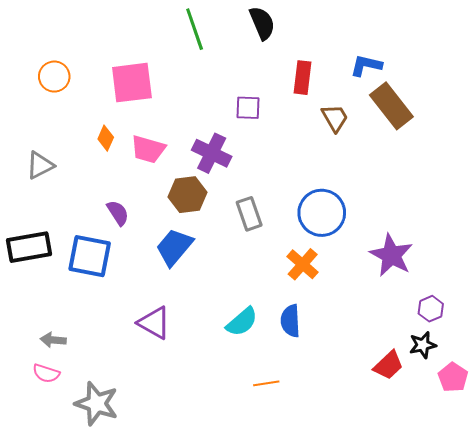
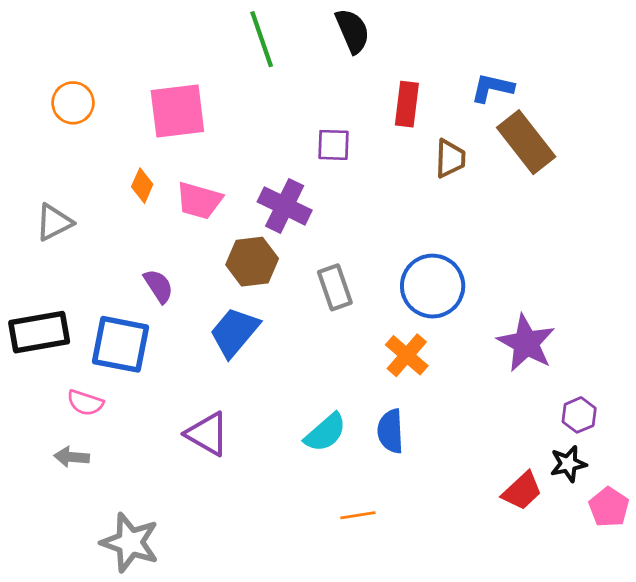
brown trapezoid: (335, 118) -> (450, 158), turned 32
pink semicircle: (46, 373) -> (85, 403), moved

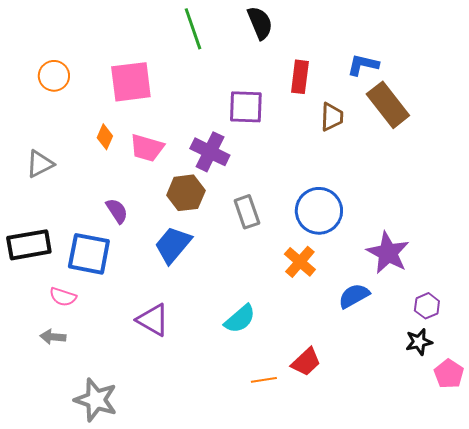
purple square: (334, 145) -> (246, 107), size x1.4
blue semicircle: (390, 431) -> (354, 296), moved, turned 64
red trapezoid: (522, 491) -> (306, 362), moved

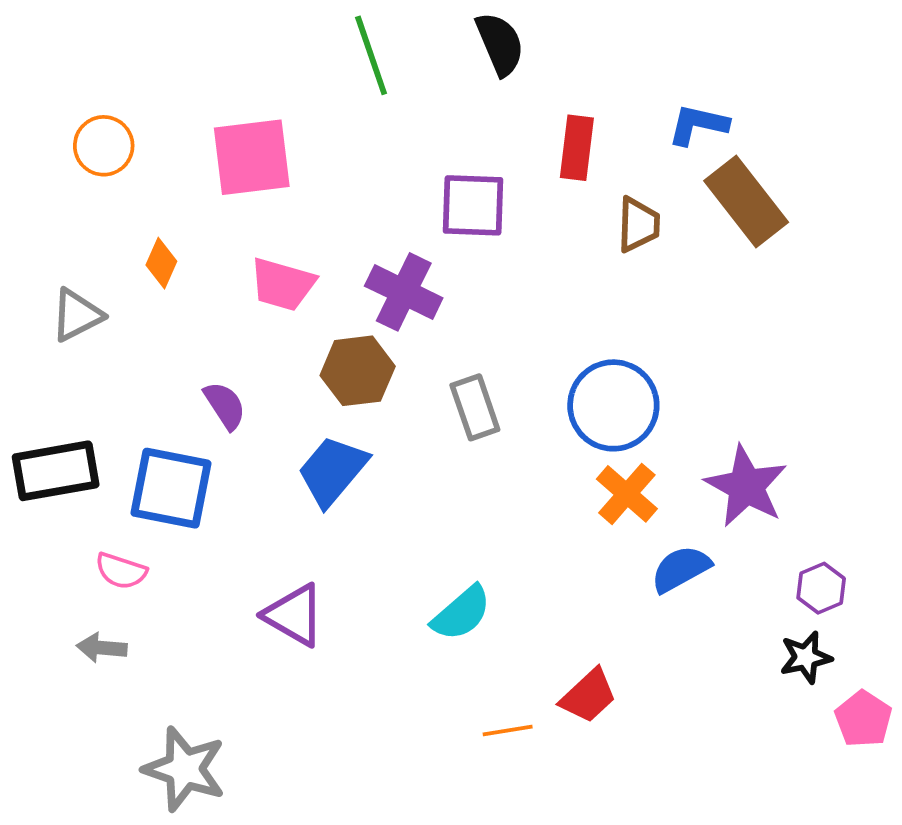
orange diamond: (105, 137) -> (161, 263), moved
orange cross: (300, 262) -> (627, 494), moved

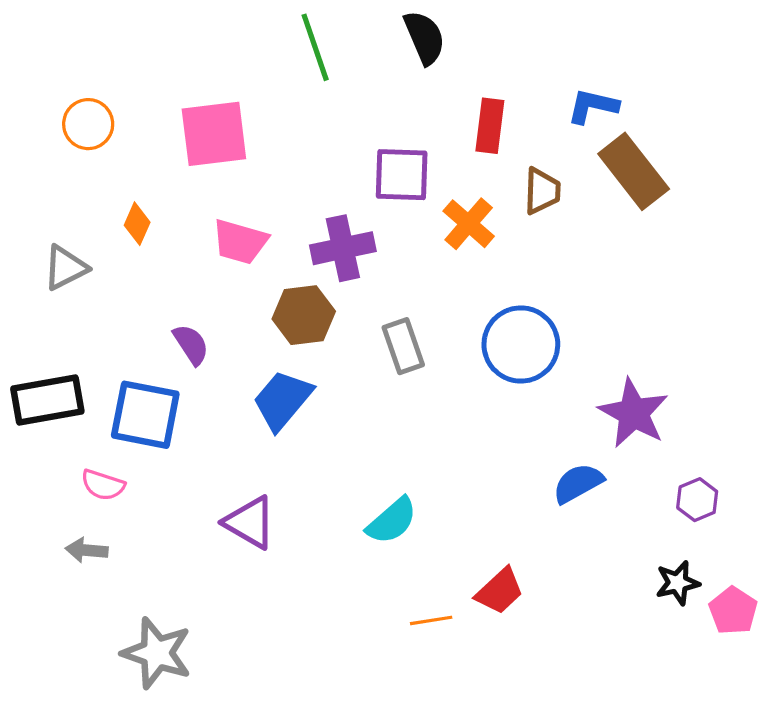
purple cross: (404, 292) -> (343, 248), turned -38
orange cross: (627, 494) -> (469, 224), moved
black star: (806, 657) -> (678, 583), moved

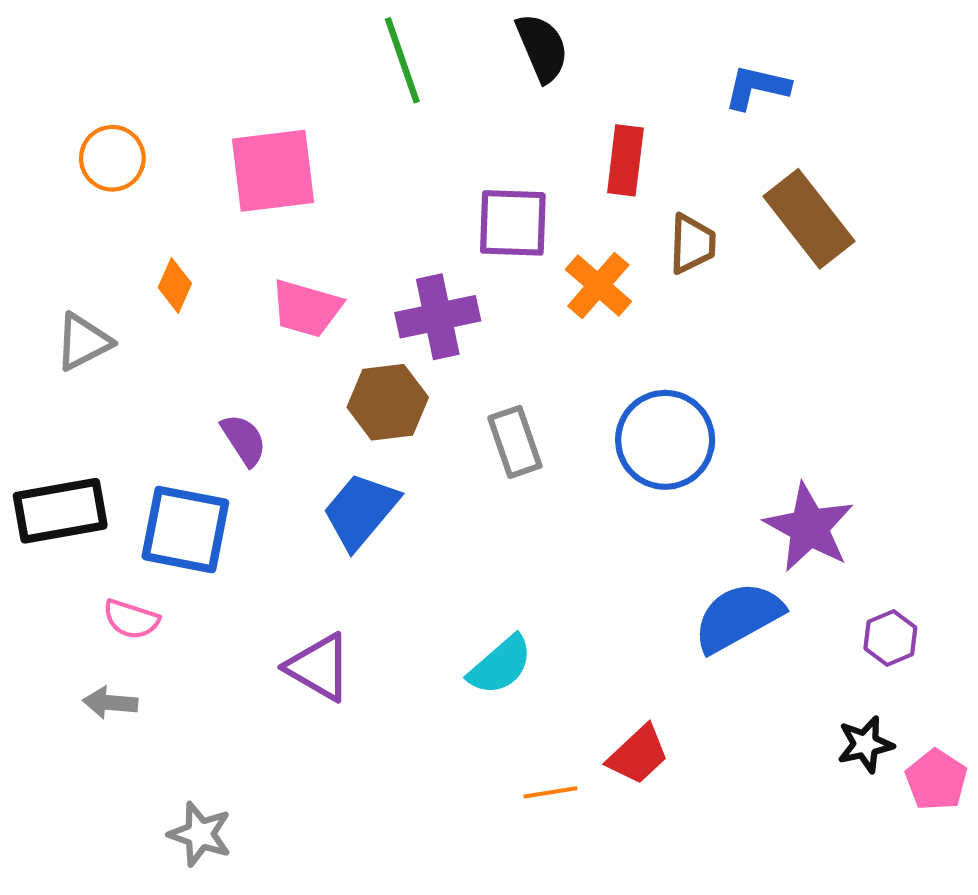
blue L-shape: (593, 106) -> (757, 87), moved
blue semicircle: (578, 483) -> (738, 617), size x1.4
gray star: (157, 653) -> (200, 834), size x0.7

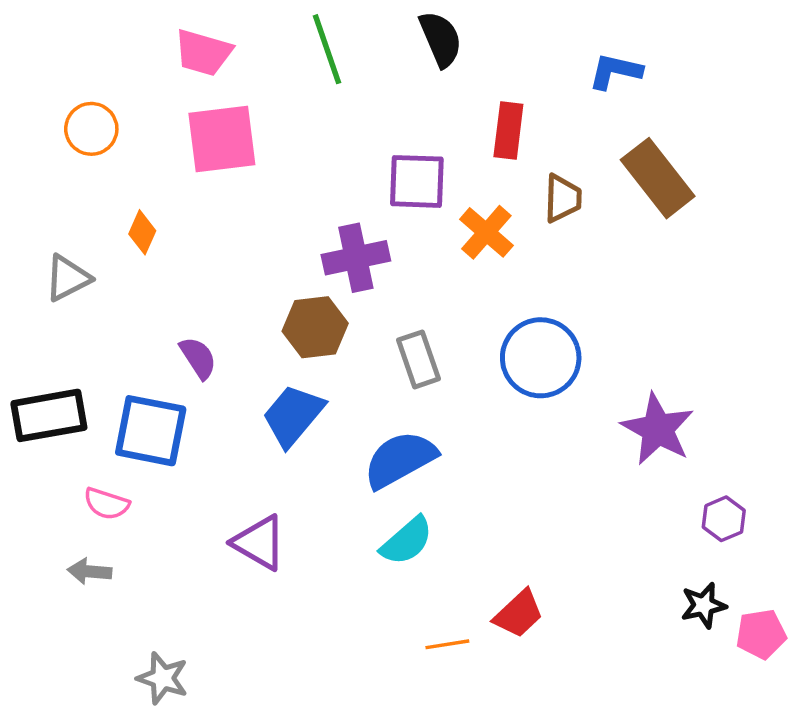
pink trapezoid: (306, 308) -> (203, 53), moved
blue semicircle: (738, 617) -> (400, 460), moved
pink pentagon: (936, 780) -> (761, 634), turned 30

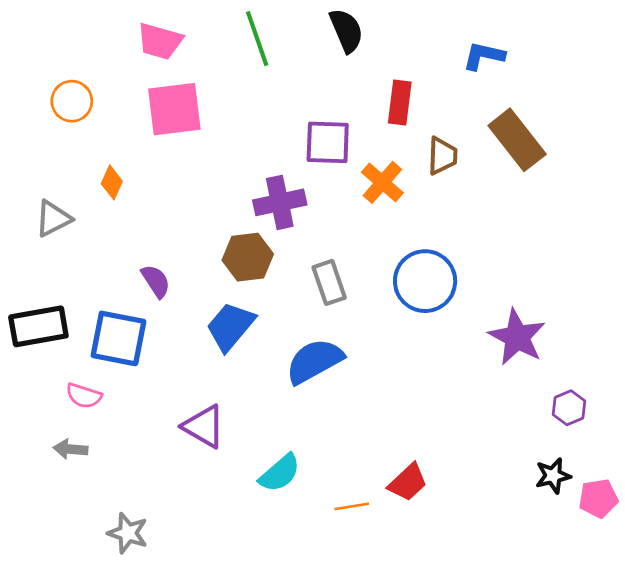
cyan semicircle: (407, 541) -> (280, 473), moved

